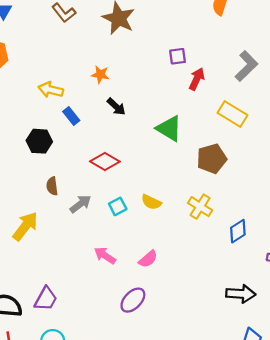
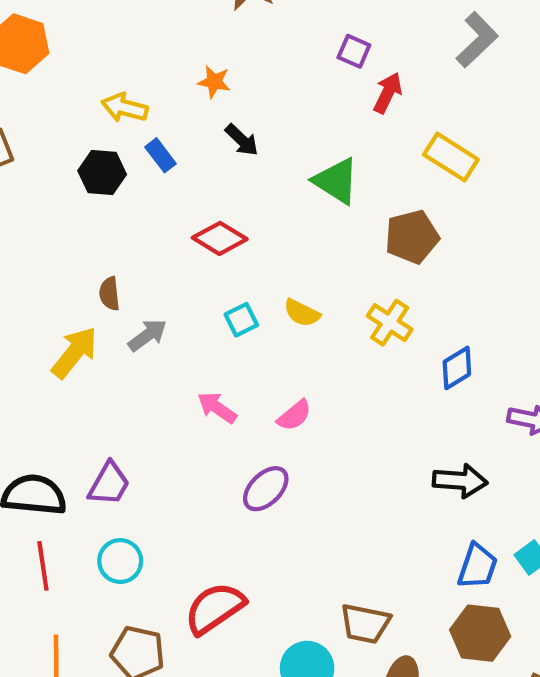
purple square: (178, 56) -> (354, 51), turned 30
gray L-shape: (246, 66) -> (477, 40), moved
black hexagon: (39, 141) -> (102, 173), moved
brown semicircle: (52, 186) -> (109, 294), moved
gray arrow: (80, 204) -> (147, 335), moved

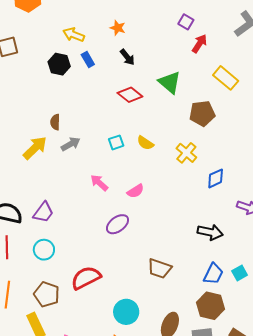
red diamond: (220, 238) -> (130, 95), moved
brown trapezoid: (365, 624) -> (160, 268), moved

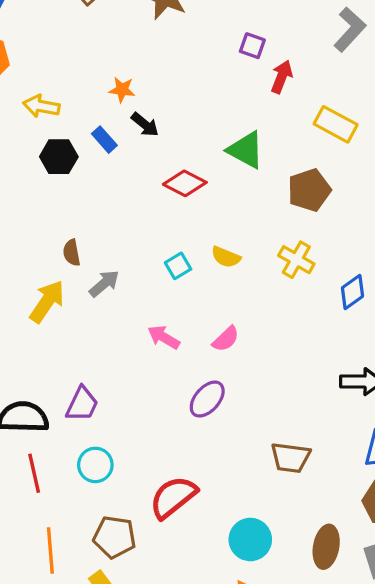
orange star: (118, 28) -> (122, 90), moved
yellow arrow: (74, 35) -> (41, 106), moved
black arrow: (127, 57) -> (145, 125), moved

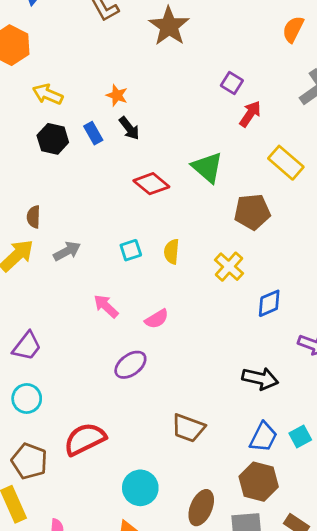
brown semicircle: (72, 253) -> (34, 217), moved
yellow semicircle: (226, 257) -> (172, 252), turned 60

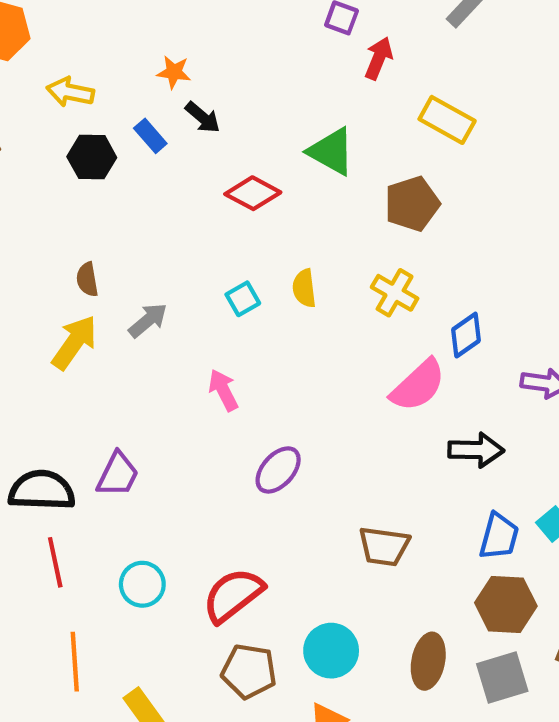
pink arrow: (106, 306) -> (223, 390), turned 32
pink semicircle: (157, 319) -> (418, 385), moved, size x1.6
cyan circle: (27, 398) -> (142, 584), moved
brown pentagon: (29, 461) -> (249, 671), moved

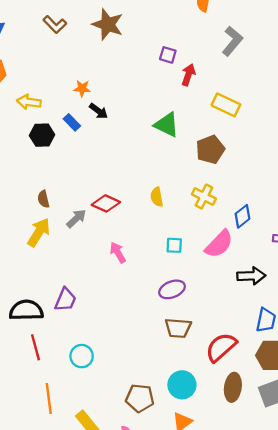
red diamond: (253, 193) -> (106, 203), moved
cyan square: (243, 299) -> (174, 245), moved, turned 36
purple ellipse: (278, 470) -> (172, 289), moved, turned 30
brown trapezoid: (384, 546) -> (178, 328), moved
red semicircle: (233, 595) -> (221, 347), moved

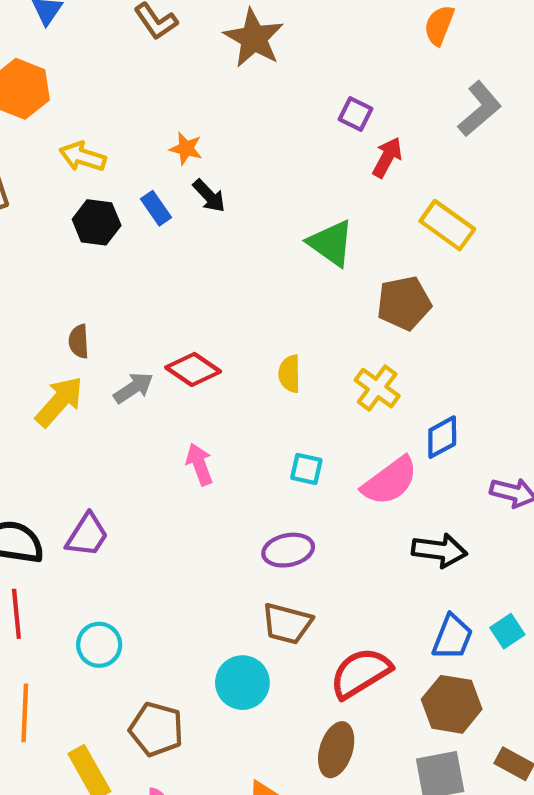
cyan circle: (182, 385) -> (242, 683), moved
brown ellipse: (233, 387) -> (336, 750), moved
brown pentagon: (140, 398) -> (156, 729), moved

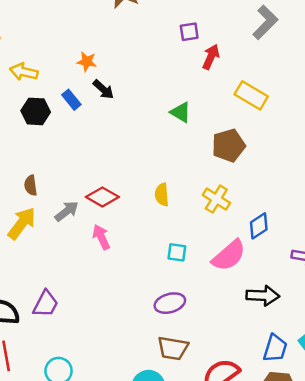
purple square: (355, 114) -> (189, 32), turned -30
green triangle: (331, 243) -> (181, 112), size x0.7
pink arrow: (199, 464) -> (101, 237), moved

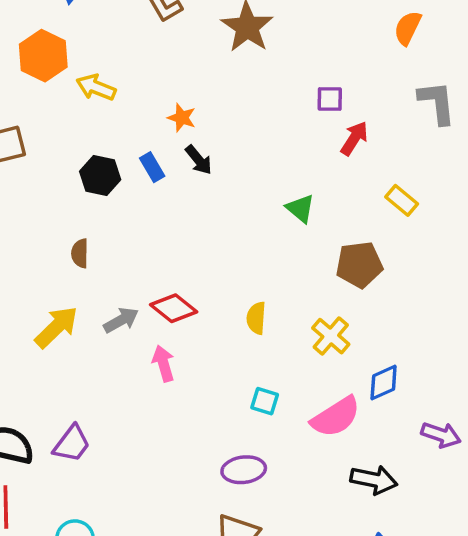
gray L-shape: (265, 22) -> (437, 103), turned -60
yellow arrow: (24, 72) -> (96, 87), moved
yellow rectangle: (251, 95) -> (402, 200), size x0.7
brown semicircle: (31, 185) -> (80, 253), moved

